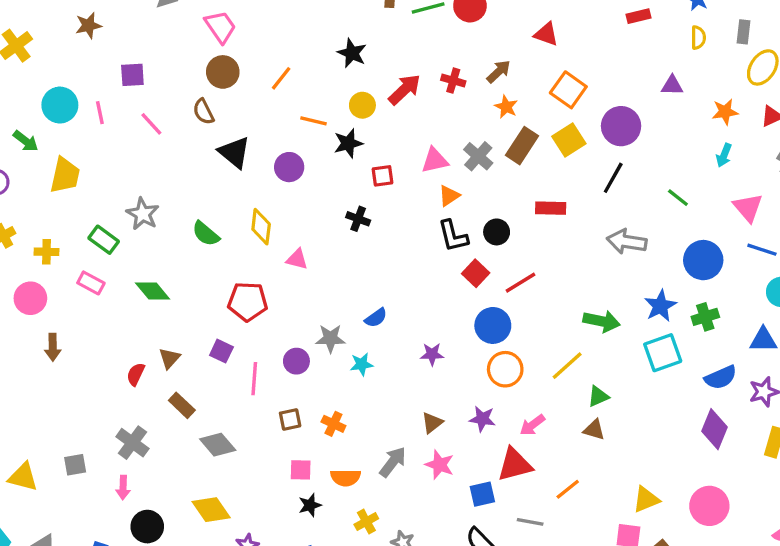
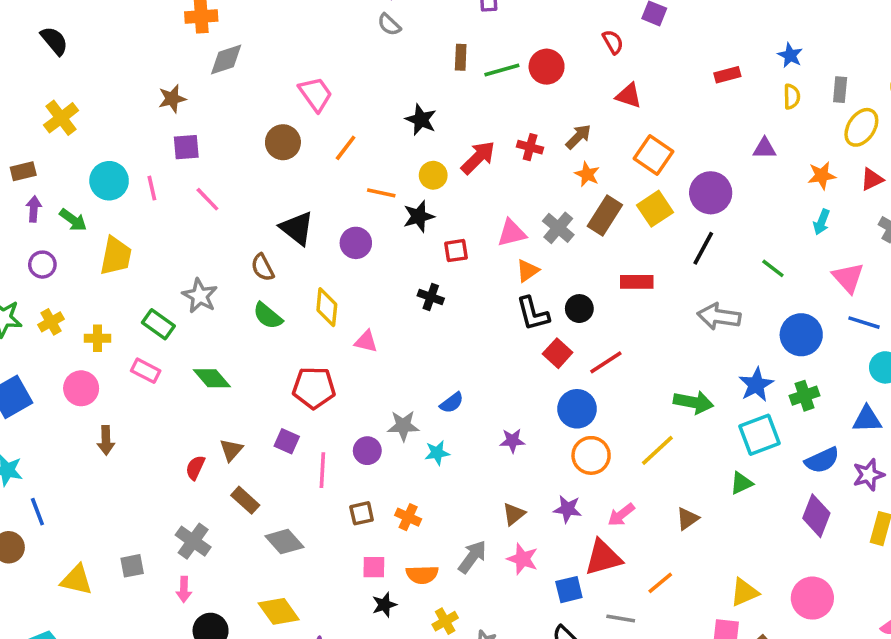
brown star: (88, 25) -> (172, 99), moved
pink trapezoid: (220, 27) -> (315, 94), moved
brown semicircle: (203, 112) -> (263, 267), moved
green triangle: (598, 396) -> (741, 483), moved
brown triangle: (594, 430) -> (687, 519), turned -50

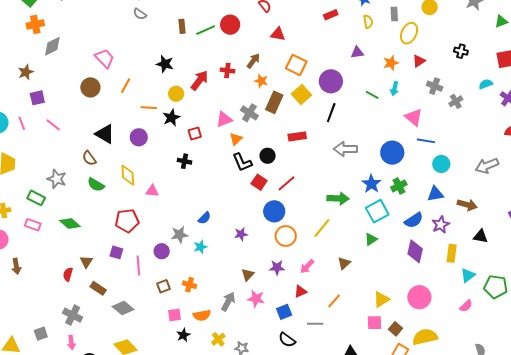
green line: (773, 268) -> (372, 95), moved
red triangle: (603, 558) -> (300, 292), size x0.6

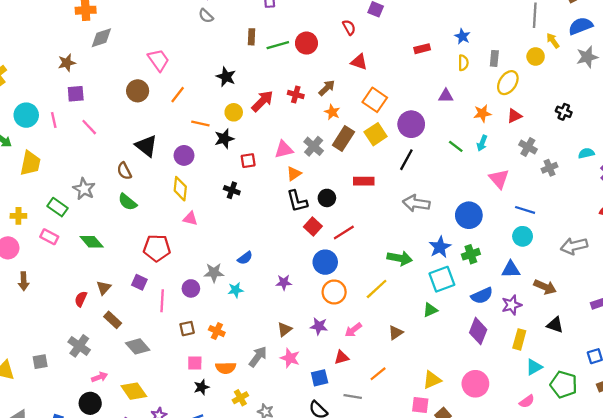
blue line: (426, 141) -> (525, 210), moved
yellow diamond: (128, 175) -> (180, 189), moved
pink arrow: (71, 342) -> (100, 377), moved, turned -112

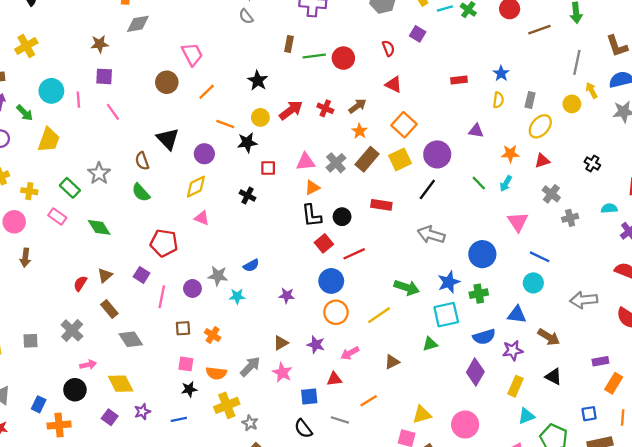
yellow diamond: (180, 189) -> (196, 187), turned 50
yellow cross: (240, 398) -> (227, 405), size x1.5

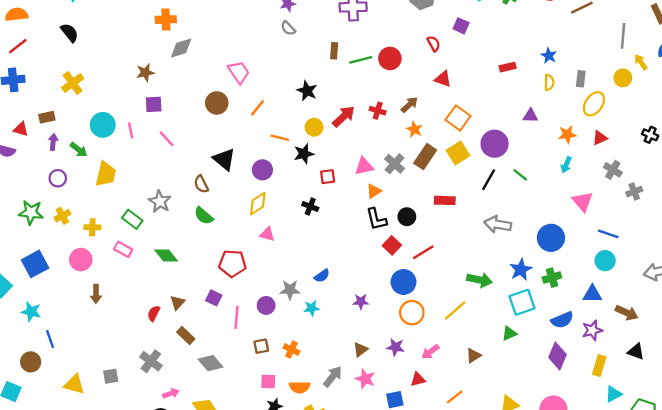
green line: (479, 183) -> (520, 175), moved

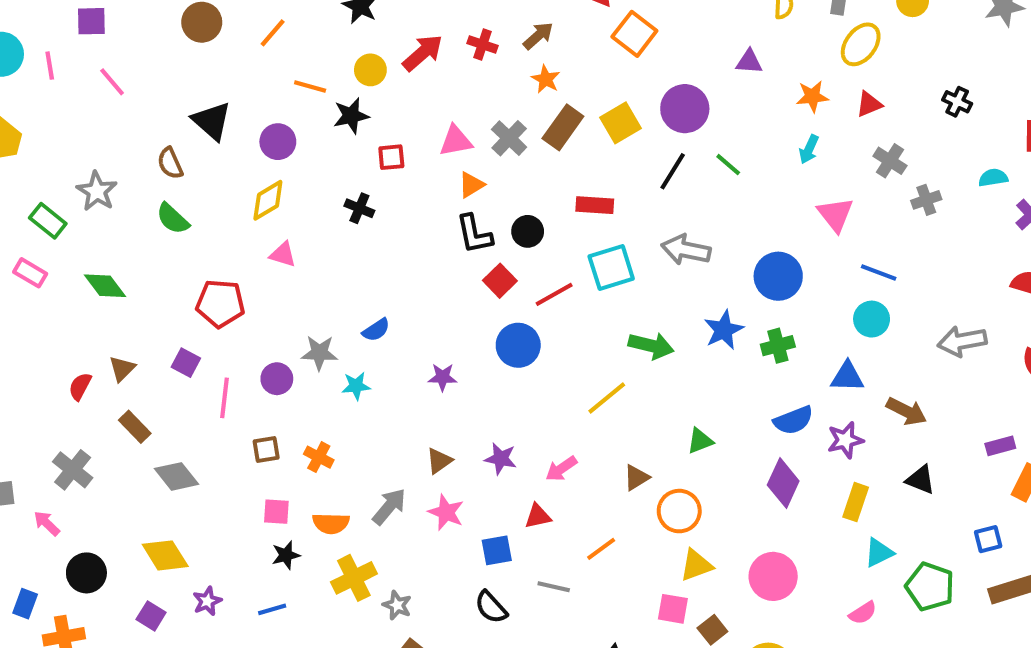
orange square: (458, 118) -> (634, 34), moved
cyan square: (522, 302) -> (611, 267), moved
orange circle: (412, 313) -> (679, 511), moved
pink arrow: (171, 393) -> (47, 523), moved, turned -119

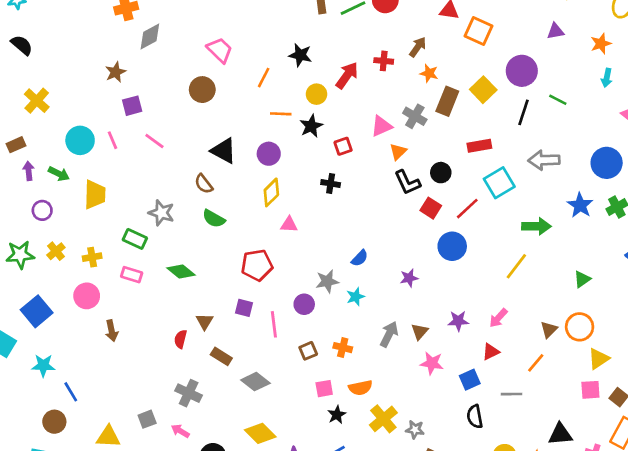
orange line: (273, 33) -> (264, 78), moved
brown triangle: (636, 478) -> (549, 329), moved
gray arrow: (389, 507) -> (389, 334), moved
black semicircle: (491, 607) -> (475, 417), turned 45

